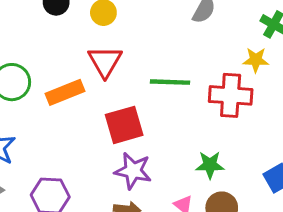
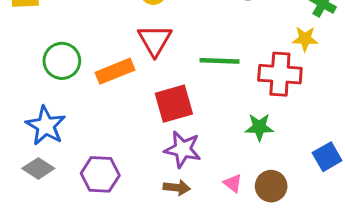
green star: (210, 165) -> (259, 127), moved

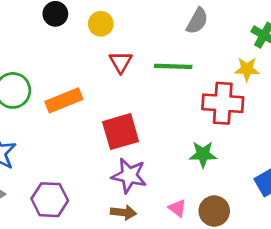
red triangle: (155, 40) -> (121, 62), moved, size x0.7
green line: (220, 61) -> (173, 66), moved

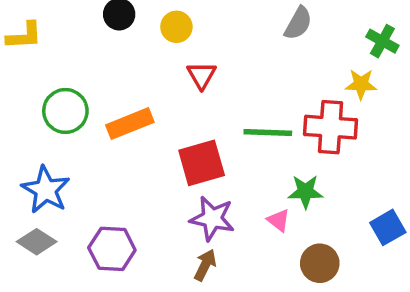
green line: (173, 66) -> (268, 132), moved
pink triangle: (177, 208) -> (279, 220), moved
brown arrow: (123, 212) -> (205, 265), turned -70

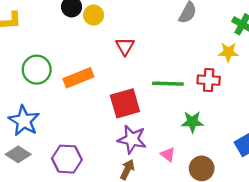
yellow circle: (176, 27) -> (94, 15), moved
red cross: (330, 127) -> (209, 80), size x0.7
pink triangle: (279, 220) -> (168, 154), moved

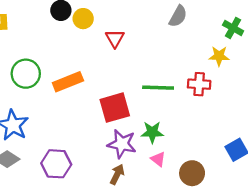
red triangle: (125, 46) -> (115, 38), moved
green star: (192, 122) -> (152, 132), moved

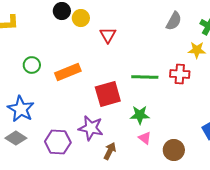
gray semicircle: (178, 16) -> (174, 21), moved
green circle: (26, 74) -> (32, 65), size x0.7
purple star: (122, 144) -> (91, 128), moved

